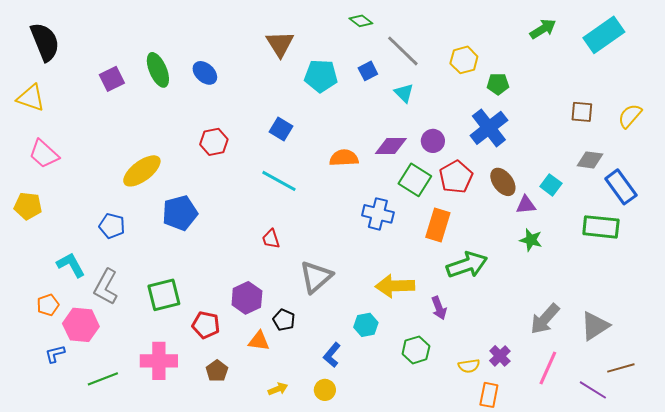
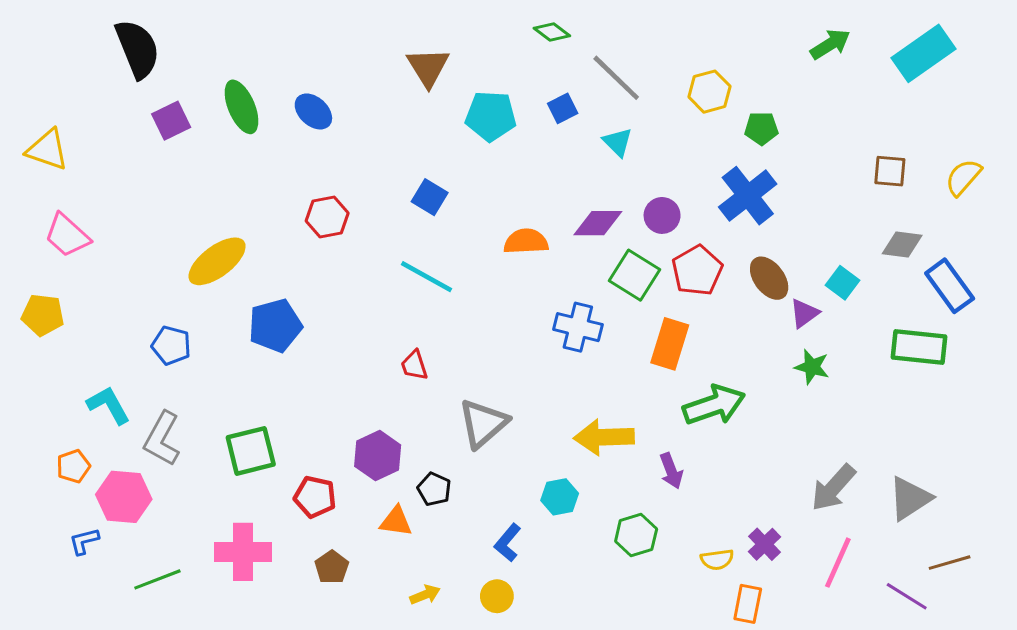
black semicircle: (45, 42) -> (138, 49), moved
purple triangle: (526, 205) -> (804, 313), turned -30

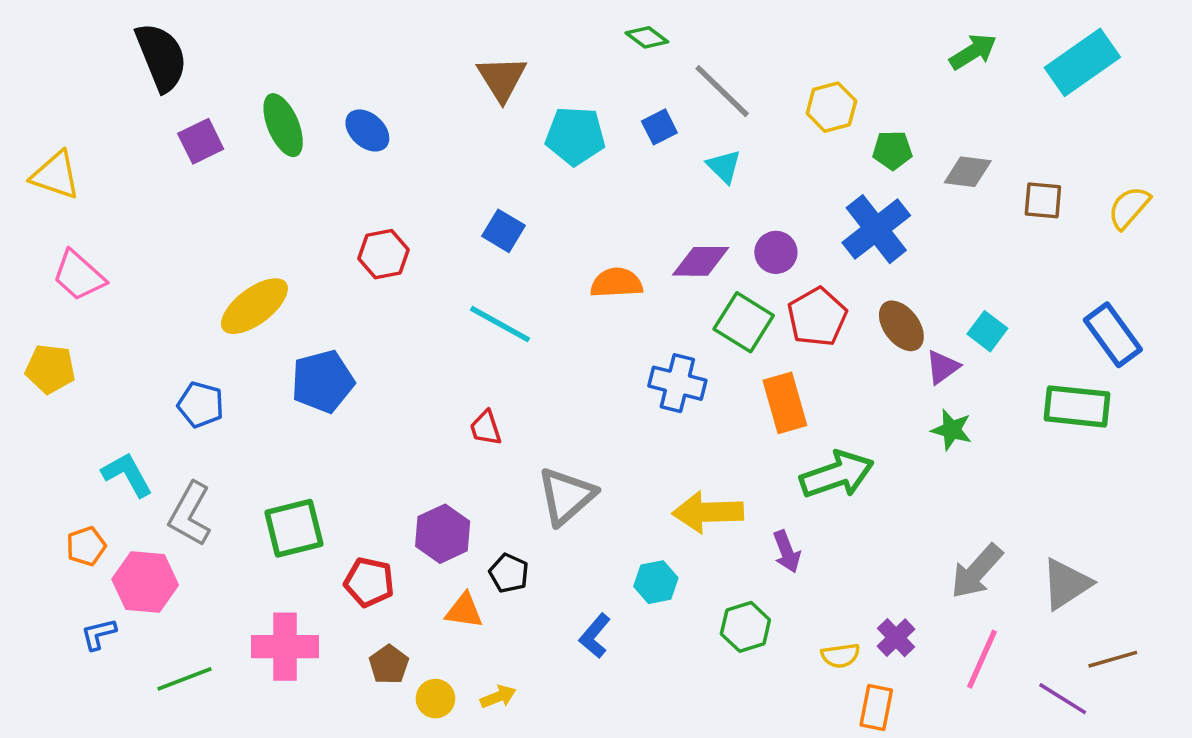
gray diamond: (902, 245) -> (968, 172), moved
orange rectangle: (670, 344) -> (785, 403), turned -33
yellow circle: (497, 596) -> (435, 699), moved

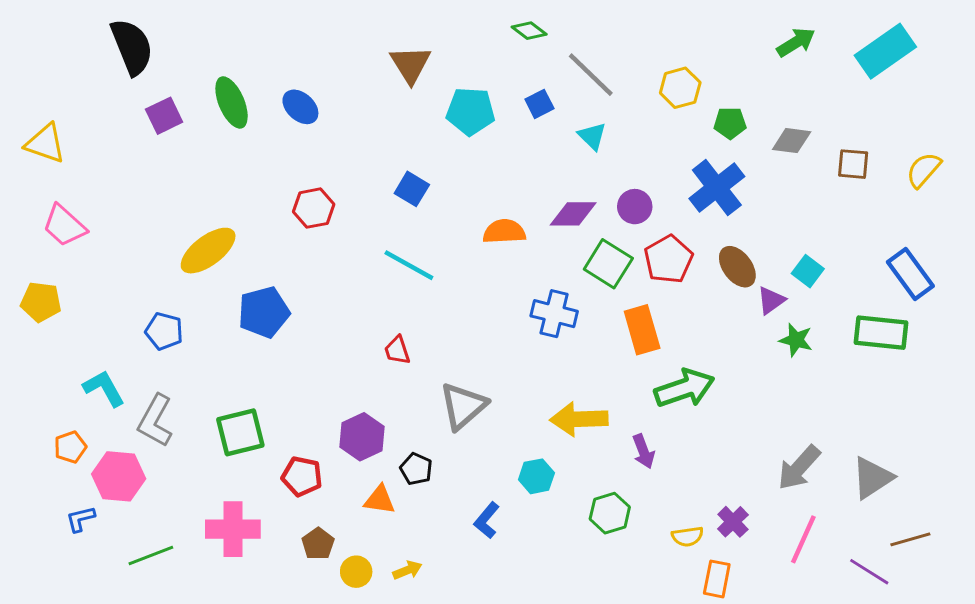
green star: (952, 430) -> (796, 340), moved

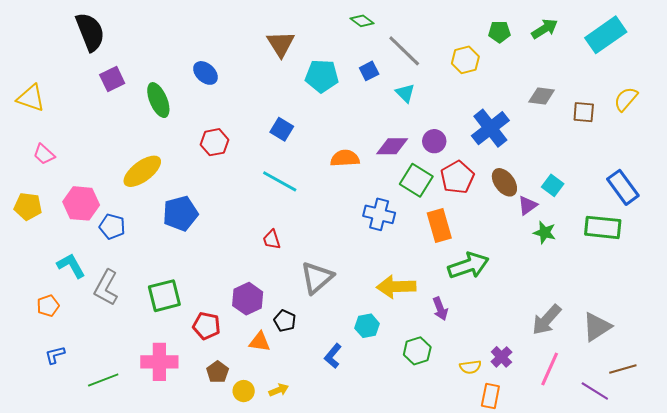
green ellipse: (232, 102) -> (158, 100), moved
green pentagon: (730, 123) -> (499, 32), moved
yellow semicircle: (924, 170) -> (626, 99), moved
pink trapezoid: (64, 226) -> (44, 154), size x0.7
pink hexagon: (119, 476) -> (81, 203), moved

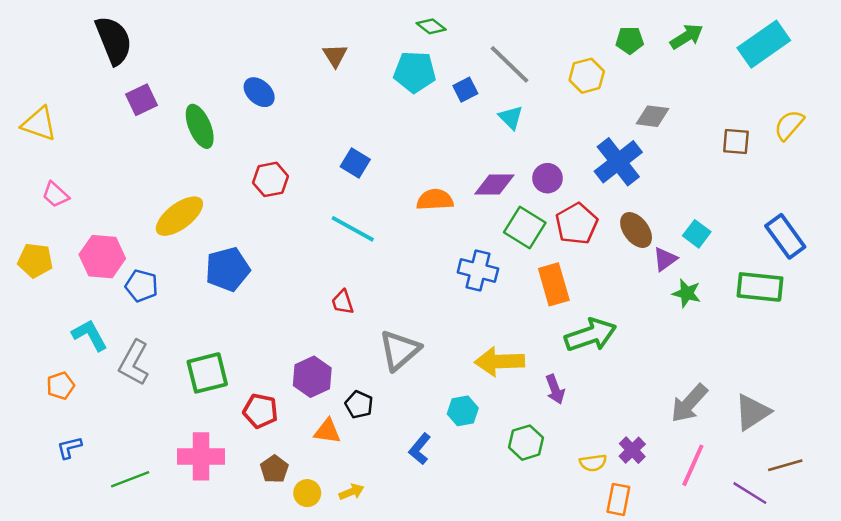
green diamond: (362, 21) -> (431, 26), moved
brown triangle: (281, 44) -> (335, 55), moved, size x0.7
cyan pentagon: (322, 76) -> (415, 72), moved
gray diamond: (542, 96) -> (652, 116), moved

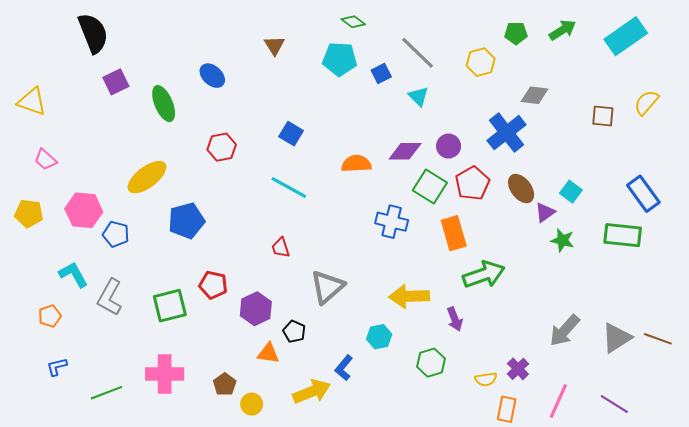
red pentagon: (260, 411) -> (213, 285), moved
pink line: (693, 465) -> (558, 401), moved
brown line: (785, 465) -> (658, 339), moved, turned 36
yellow arrow: (351, 492) -> (312, 392), moved, size x1.8

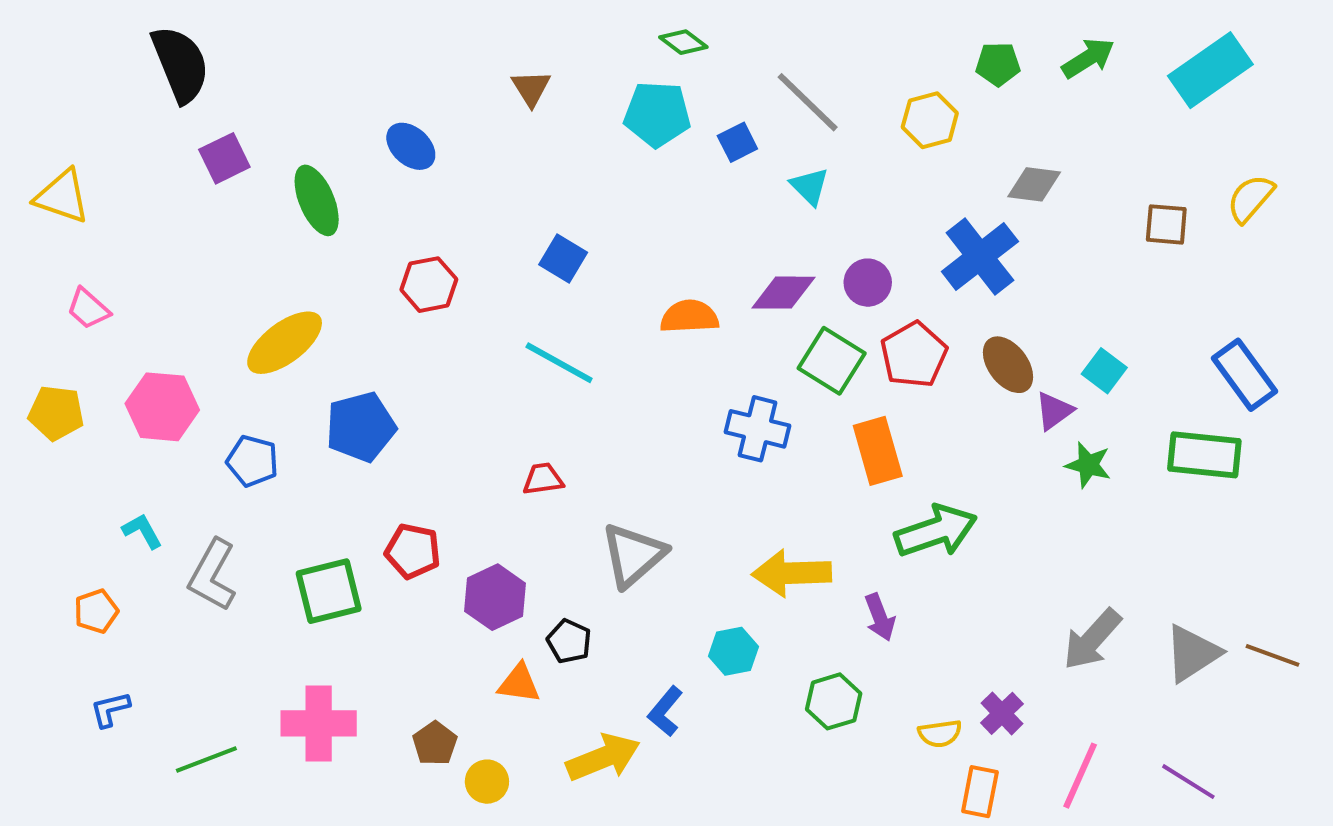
blue pentagon: (116, 234) -> (252, 461), moved
red trapezoid: (281, 248) -> (543, 479), turned 100
cyan L-shape: (73, 275) -> (142, 531), size x0.7

